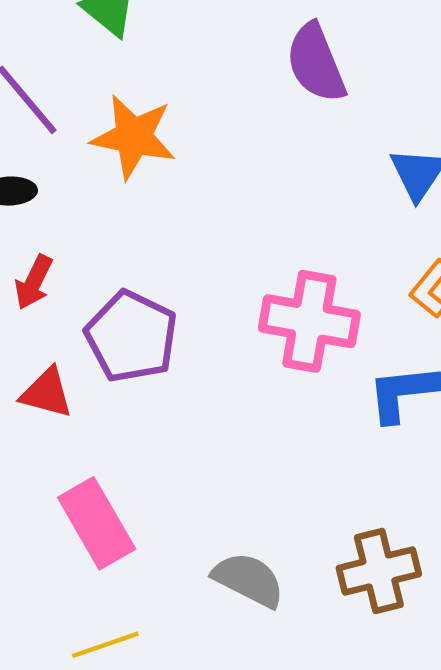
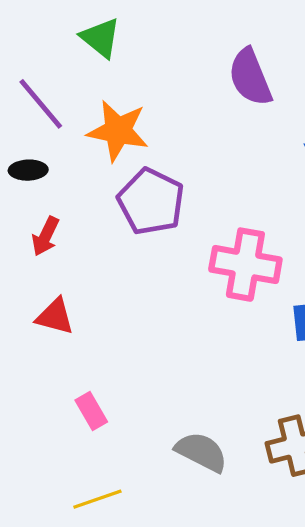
purple pentagon: (131, 336) -> (151, 202), moved
pink rectangle: (97, 523) -> (91, 411), size x0.6

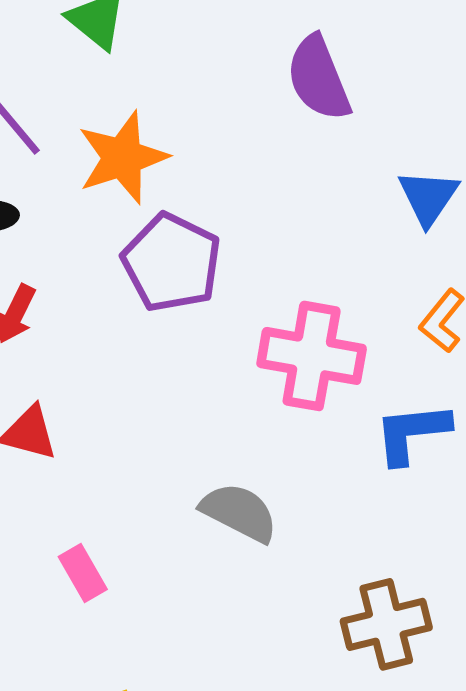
orange star: (118, 131) -> (122, 158), turned -30
gray semicircle: (201, 452) -> (239, 512), moved

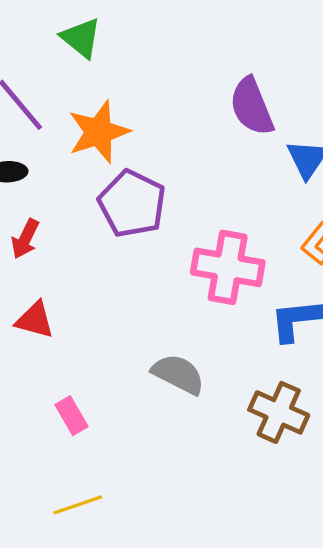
purple semicircle: (319, 78) -> (252, 106), moved
brown cross: (386, 624) -> (279, 412), moved, turned 38

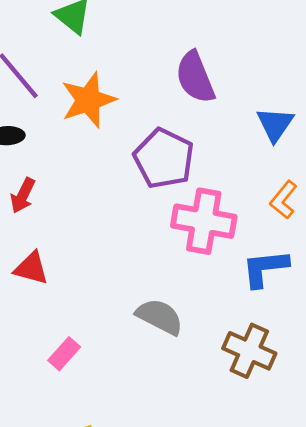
purple semicircle: (252, 106) -> (195, 77), moved
purple pentagon: (132, 204) -> (164, 158), moved
pink rectangle: (71, 416) -> (64, 354), turned 72

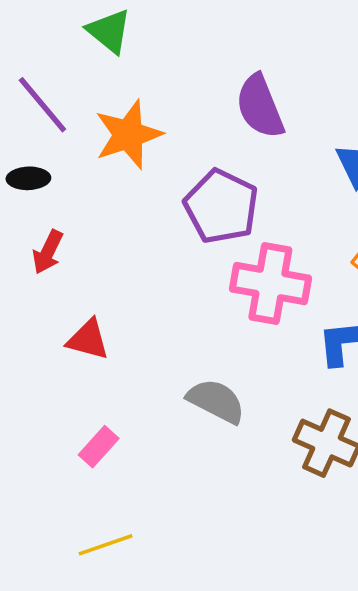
red triangle: (31, 268) -> (88, 340), moved

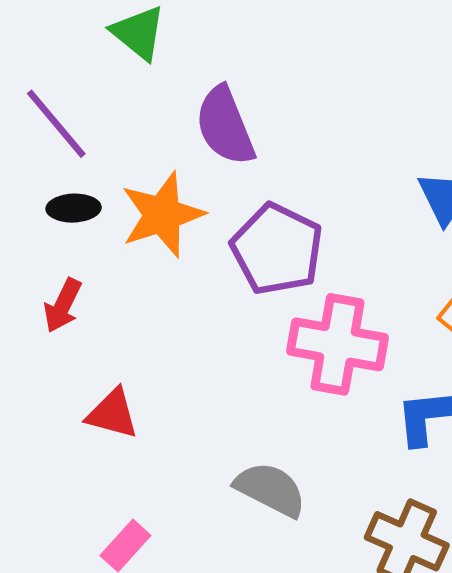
purple semicircle: (260, 106) -> (225, 126), moved
orange star: (128, 135) -> (162, 215), moved
black ellipse: (28, 178) -> (74, 208), moved

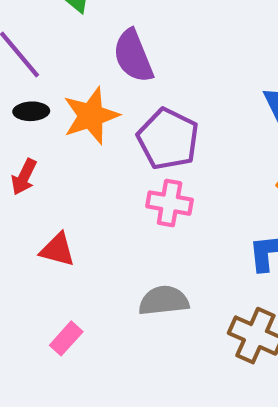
pink cross: (338, 344) -> (170, 203), moved, size x0.7
gray semicircle: (270, 489) -> (164, 301), turned -33

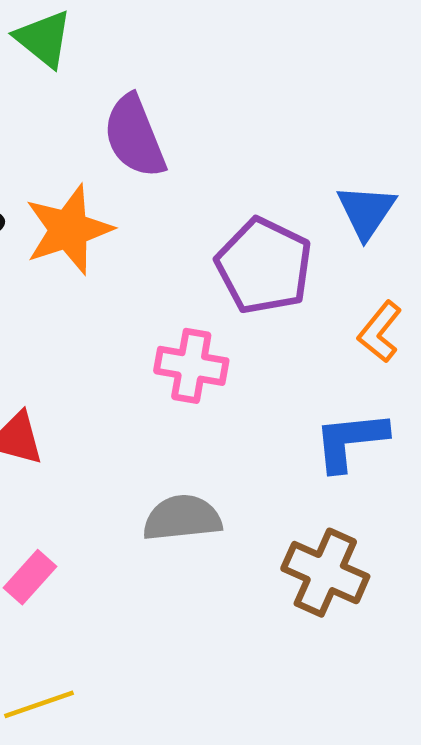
purple pentagon: (168, 139) -> (264, 266), moved

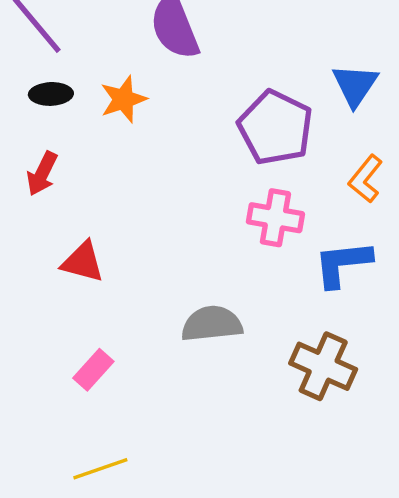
orange star: (69, 230) -> (123, 99), size x0.7
pink cross: (191, 366) -> (275, 218), moved

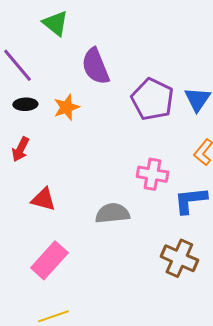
purple pentagon: (275, 128) -> (152, 99), moved
gray semicircle: (212, 324) -> (112, 213), moved
pink rectangle: (93, 370) -> (49, 260), size x1.6

